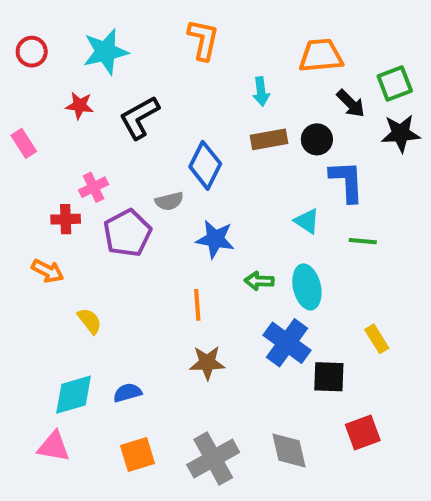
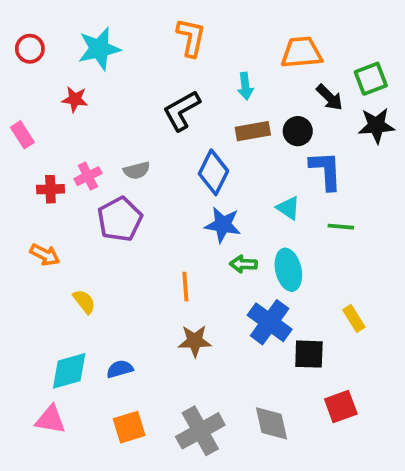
black L-shape: (139, 117) -> (182, 111), moved
blue diamond: (205, 165) -> (213, 172), moved
gray semicircle: (169, 201) -> (137, 170), moved
red cross: (66, 219) -> (50, 189), moved
blue star: (215, 239) -> (223, 225), moved

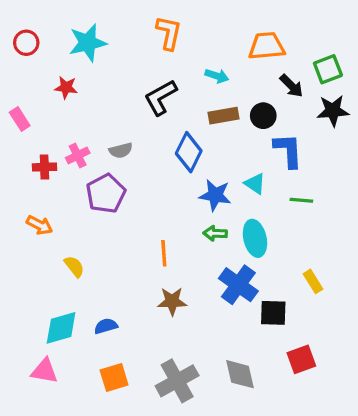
cyan arrow: (245, 86) -> (217, 76), turned -65
blue star: (223, 225) -> (215, 195), moved

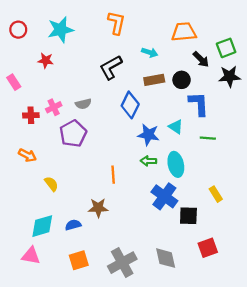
brown star: (172, 301) -> (98, 208), moved

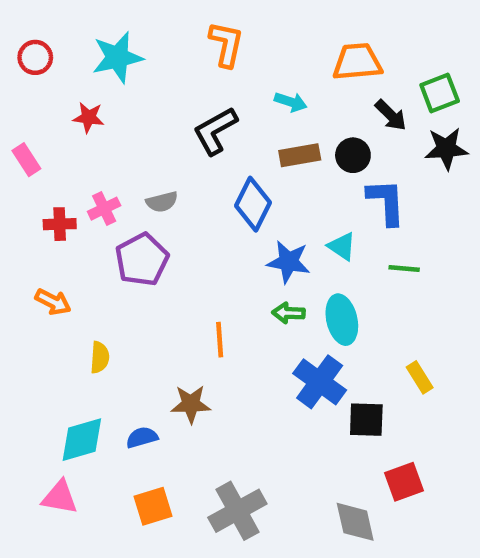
yellow semicircle: (51, 184) -> (100, 357), turned 42
gray diamond: (166, 258) -> (355, 522), moved

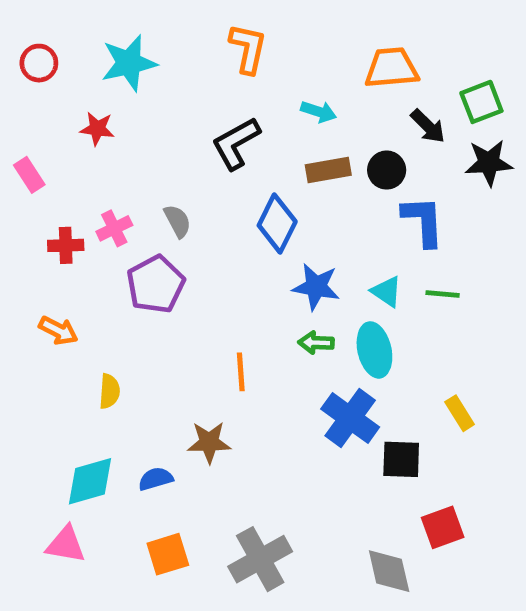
gray semicircle: (162, 202) -> (178, 221), turned -104
cyan triangle: (342, 246) -> (387, 292), moved

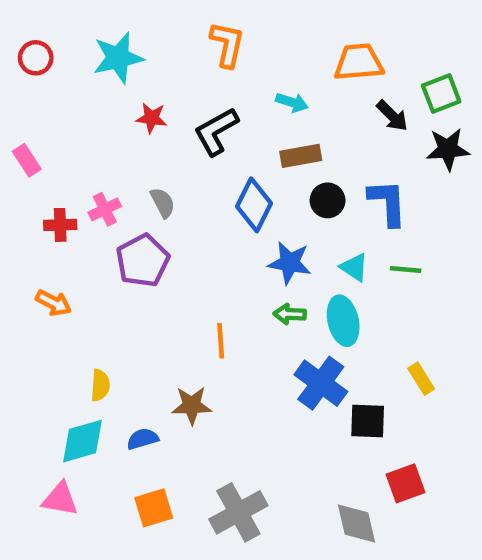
red star: (97, 129) -> (152, 118), moved
black circle: (387, 170) -> (328, 200), moved
yellow semicircle: (109, 391) -> (100, 385), moved

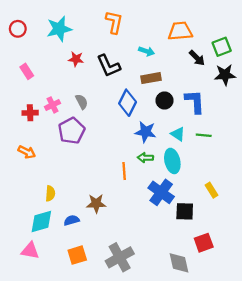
black L-shape: (216, 131) -> (109, 66), turned -85
pink rectangle: (27, 160) -> (27, 71), moved
orange line: (221, 341) -> (124, 171), moved

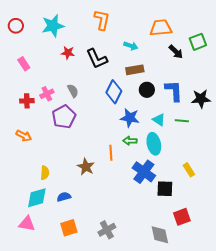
black star: (225, 75) -> (201, 99), moved
brown star: (96, 204) -> (86, 167), moved, turned 30
gray cross: (120, 257) -> (107, 230), size x0.7

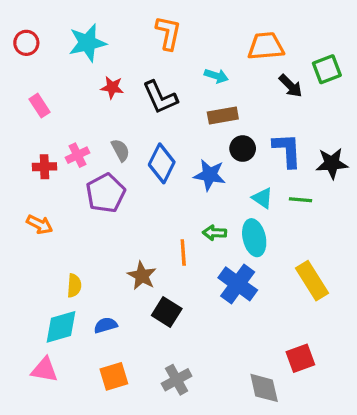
blue diamond: (114, 92) -> (162, 163), moved
blue star: (130, 118) -> (210, 175), moved
yellow rectangle: (189, 170) -> (312, 281), size x1.6
black square: (165, 189) -> (167, 312), moved, turned 30

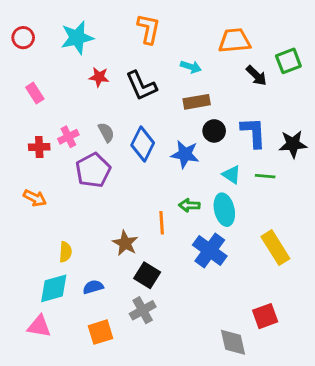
gray cross: (177, 380) -> (143, 310), moved

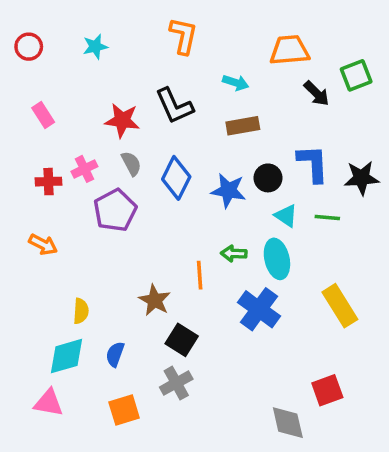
cyan star: (77, 38) -> (95, 47), size x0.6
red star: (99, 77) -> (122, 120), moved, size x1.4
black circle: (214, 131) -> (268, 178), moved
blue semicircle: (93, 287) -> (115, 354), turned -54

